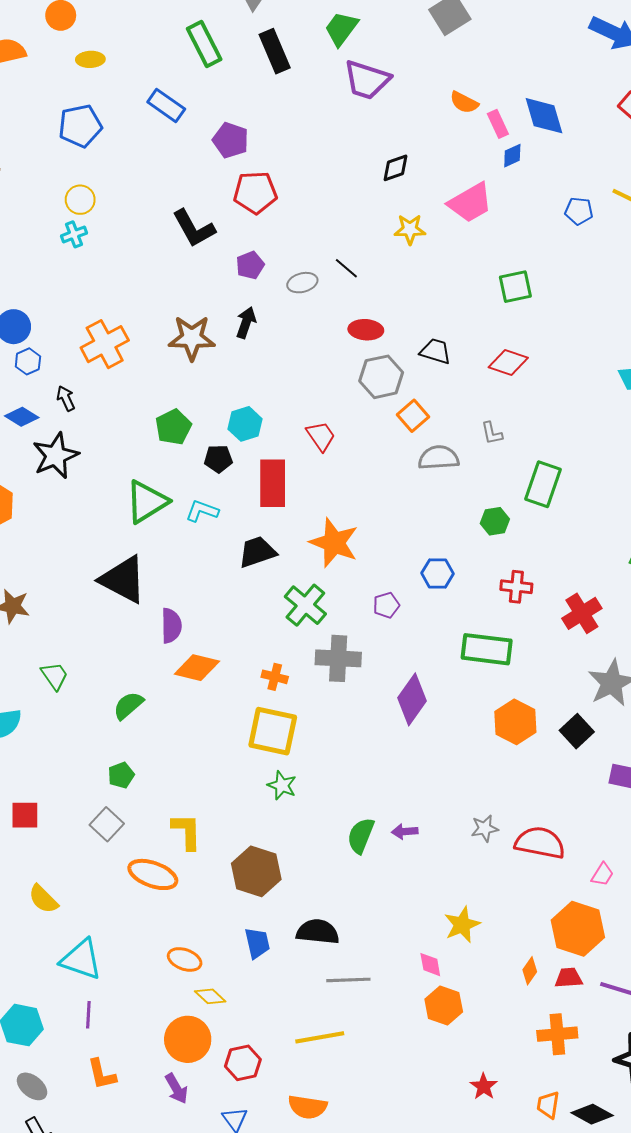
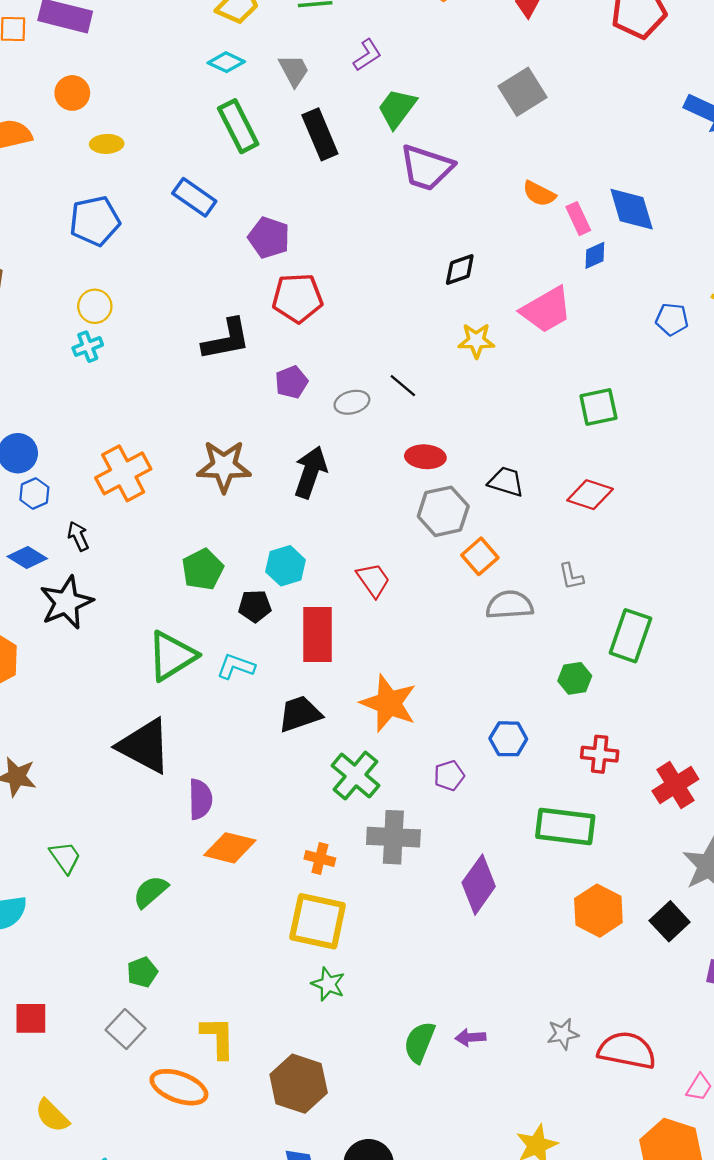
black L-shape: (194, 228) -> (226, 339), turned -72
black arrow: (246, 323) -> (310, 472), moved, size x1.4

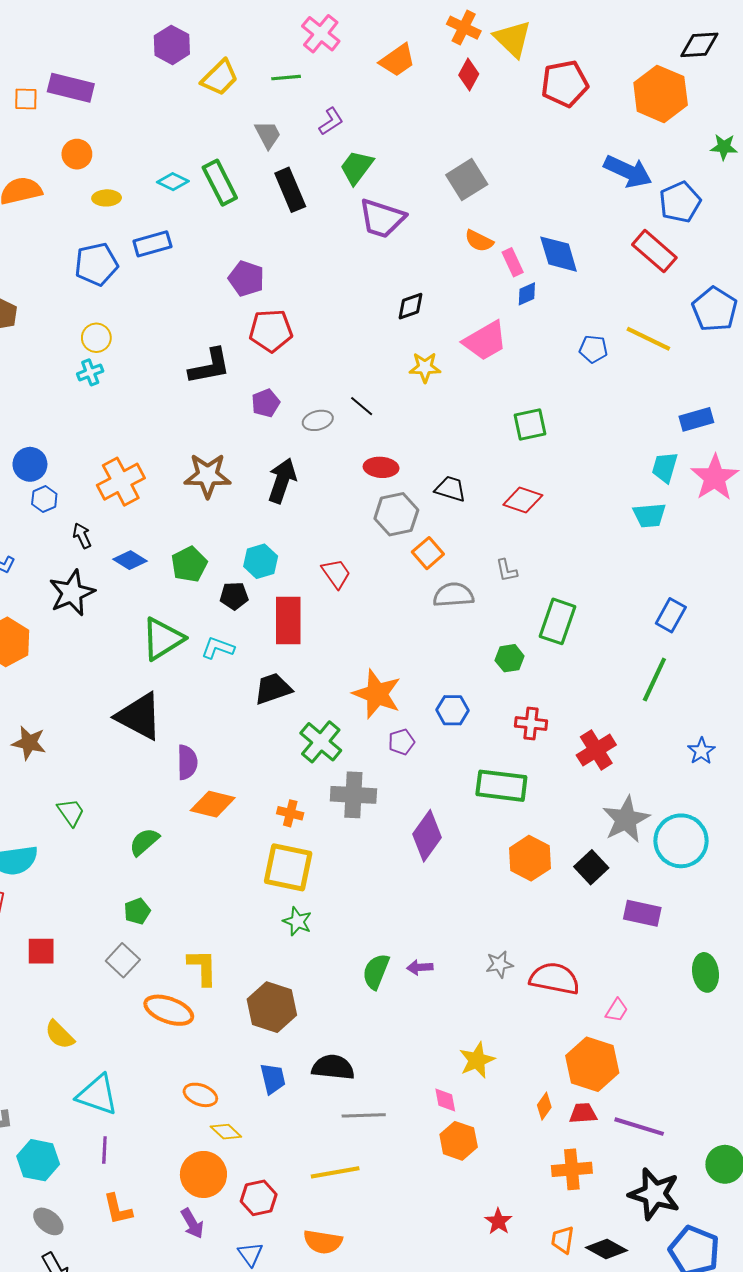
cyan diamond: (226, 62) -> (173, 182), moved
gray square: (523, 92) -> (467, 180), moved
blue rectangle: (194, 197) -> (152, 244), moved, turned -51
blue diamond: (27, 557) -> (130, 560), moved
orange star: (389, 703) -> (377, 694), moved

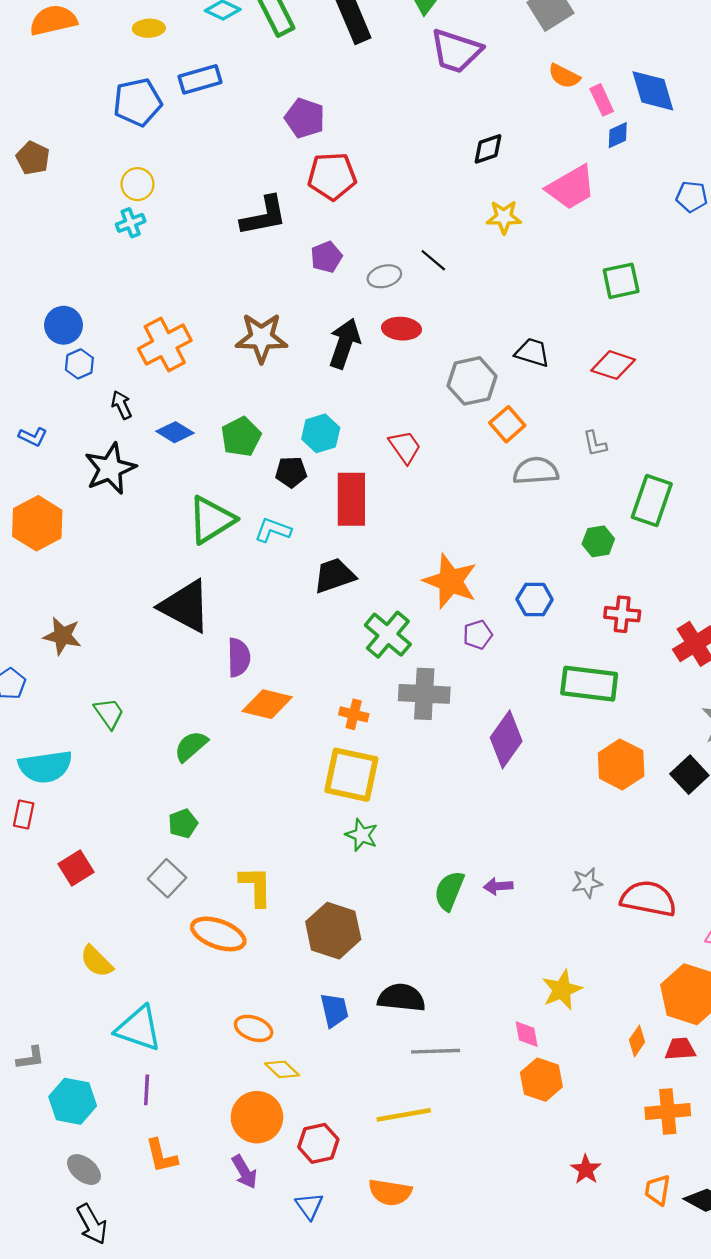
red ellipse: (381, 467) -> (401, 329), moved
red square: (41, 951) -> (76, 868), turned -32

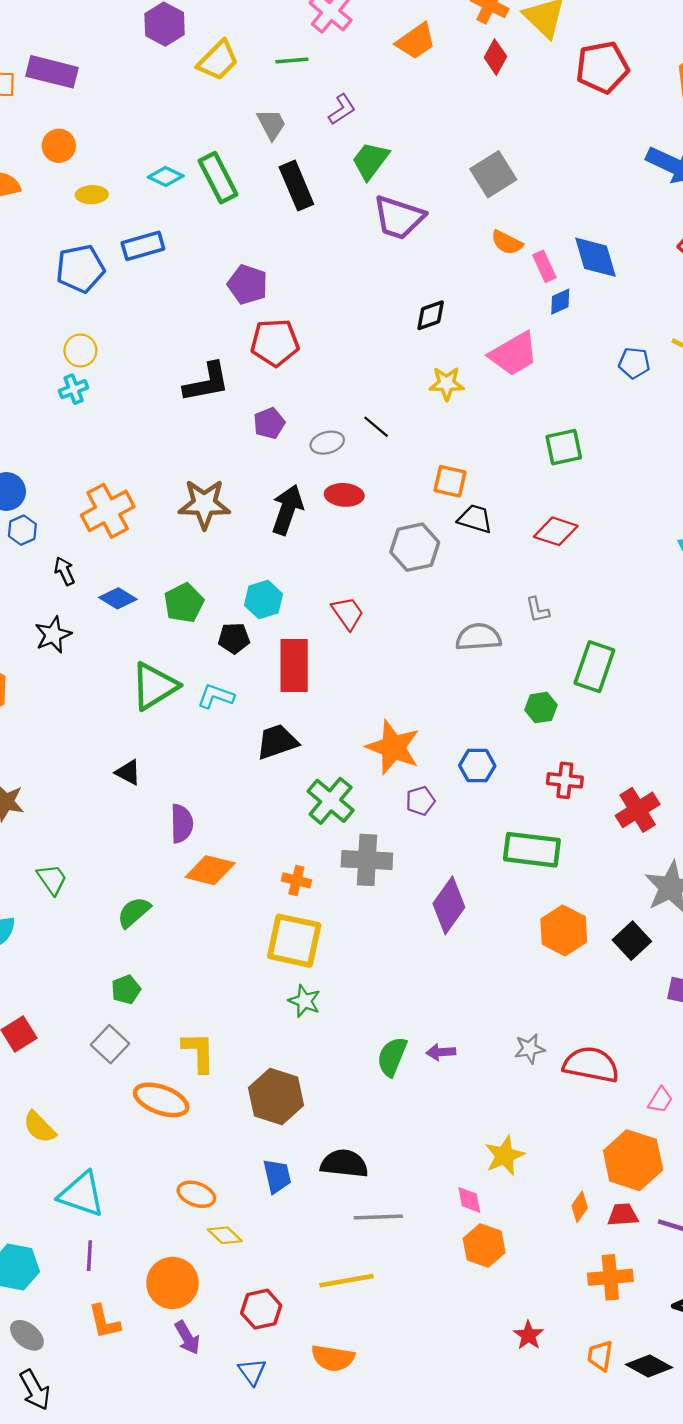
orange square: (507, 424) -> (450, 481), moved, turned -36
black star: (110, 469) -> (53, 635), size x0.7
black triangle: (185, 606) -> (128, 772), size x0.5
orange circle: (257, 1117) -> (173, 1283), moved

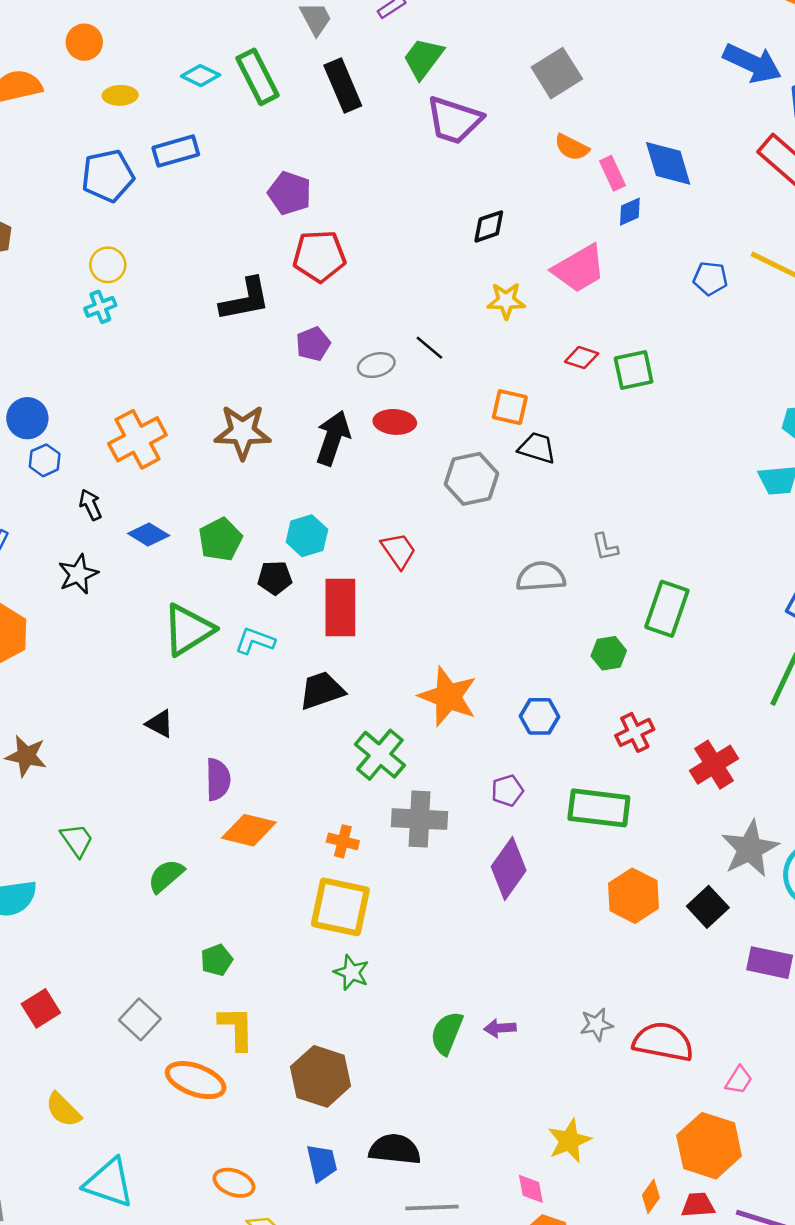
red diamond: (556, 531) -> (582, 358), moved, size x0.7
red cross: (565, 780) -> (635, 732), turned -32
purple pentagon: (420, 801) -> (507, 791), moved
green pentagon: (126, 990) -> (217, 960), moved

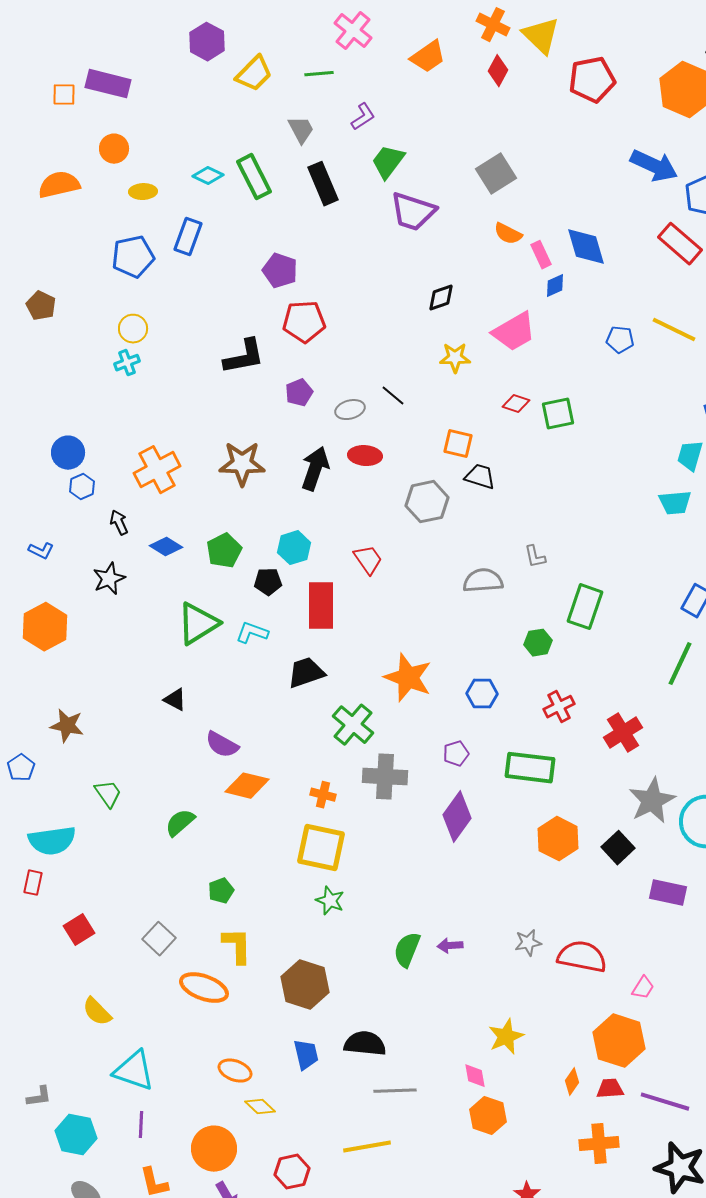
blue rectangle: (176, 151) -> (188, 237), turned -54
purple semicircle: (218, 779) -> (222, 745), turned 120

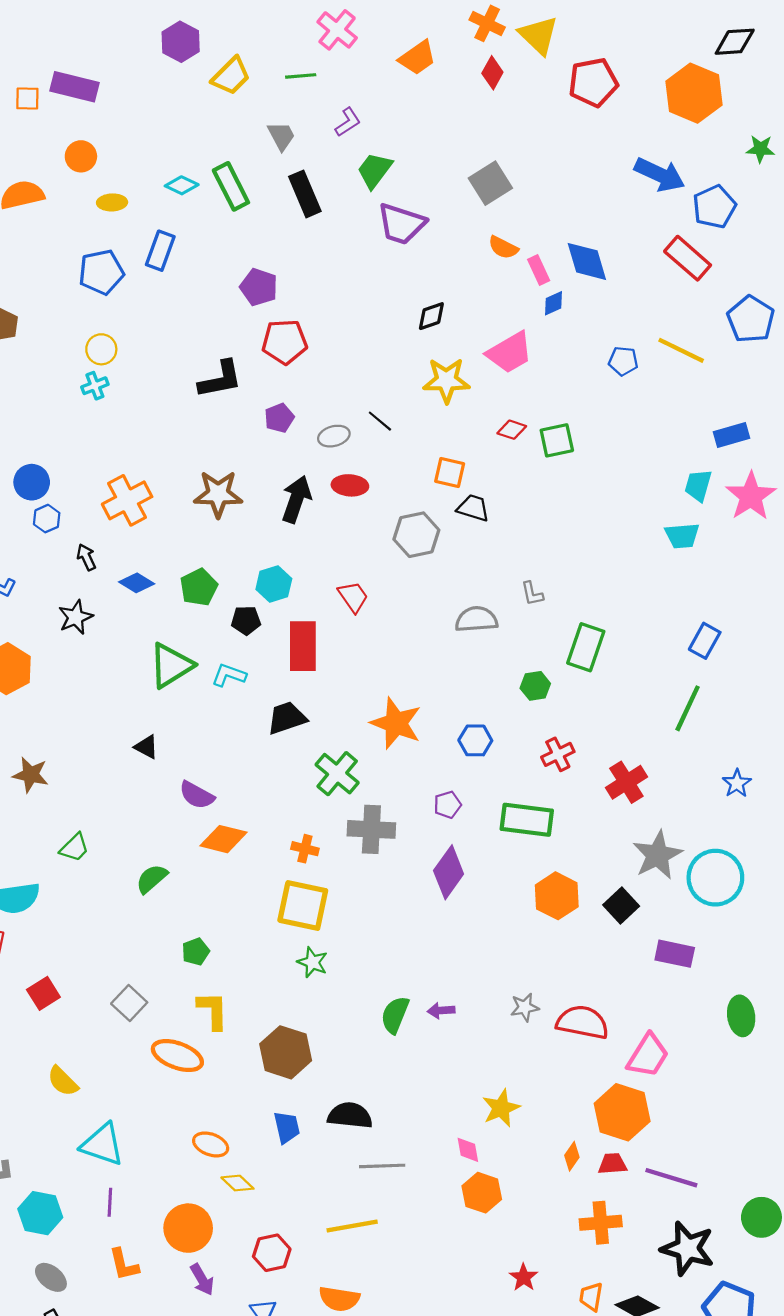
yellow star: (455, 358) -> (446, 380), size x1.4
green trapezoid: (108, 794) -> (75, 848), turned 80
pink trapezoid: (643, 988) -> (648, 1056), size x1.8

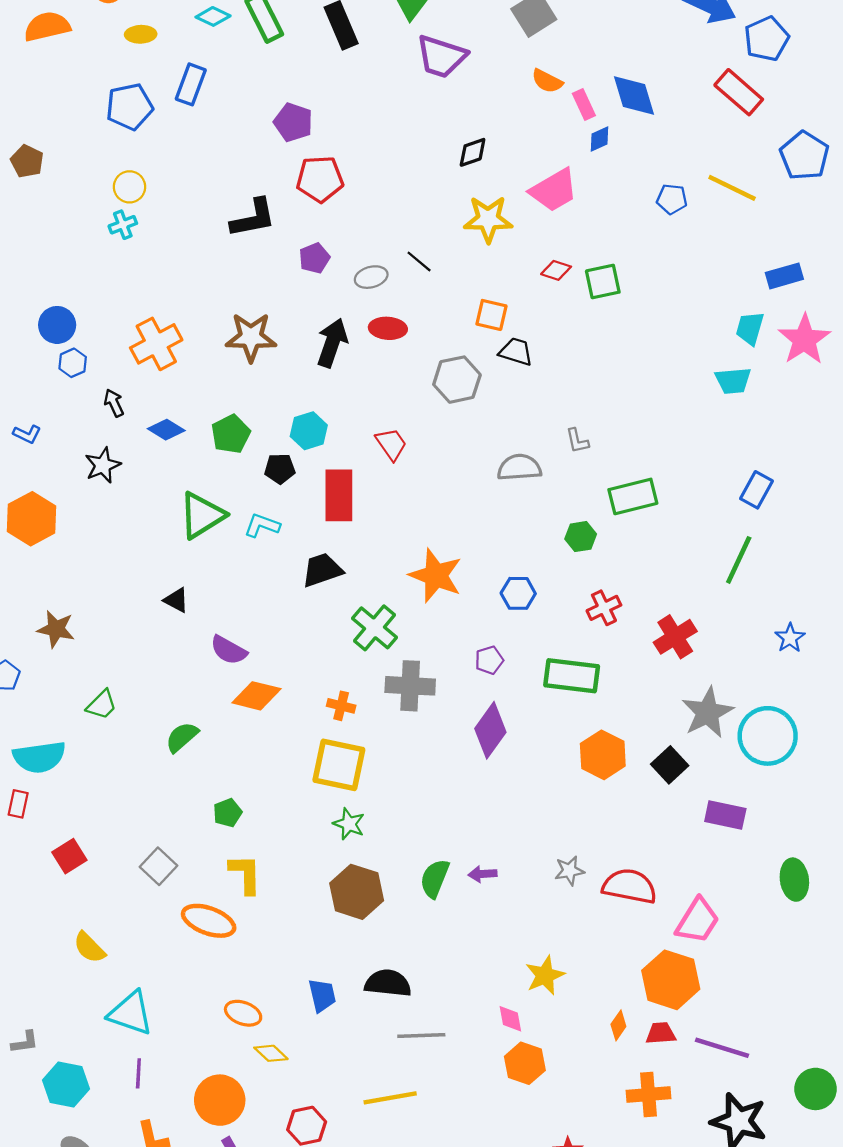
green rectangle: (586, 647) -> (633, 496), turned 57
brown hexagon: (286, 1052) -> (357, 892), moved

